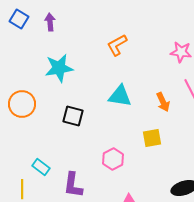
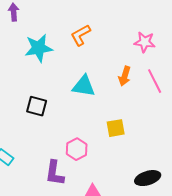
cyan star: (59, 68) -> (39, 48), moved
orange arrow: (163, 102) -> (125, 76), moved, turned 42
purple L-shape: (73, 185) -> (55, 173), moved

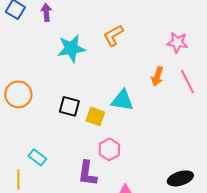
cyan triangle: (84, 86) -> (122, 100), moved
yellow square: (116, 128) -> (95, 116), moved, turned 30

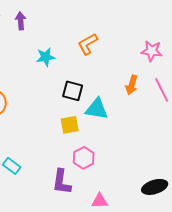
cyan star: (71, 48) -> (46, 57), size x0.7
black square: (69, 106) -> (73, 91), moved
yellow square: (95, 116) -> (70, 125), turned -30

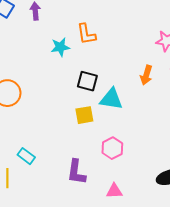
orange L-shape: (88, 44) -> (86, 34), moved, turned -70
pink hexagon: (84, 158) -> (112, 148), moved

